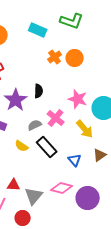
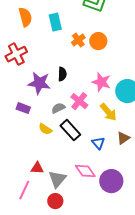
cyan rectangle: (38, 30) -> (55, 22), moved, turned 54
purple star: (16, 100) -> (39, 83), turned -30
pink diamond: (62, 188) -> (85, 171), turned 40
red circle: (23, 218) -> (55, 201), moved

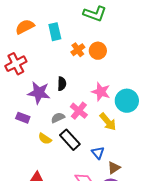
orange semicircle: (25, 17) -> (25, 27), turned -102
brown triangle: (123, 138) -> (114, 168), moved

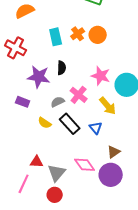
cyan rectangle: (55, 32) -> (56, 37), moved
red cross: (16, 64) -> (16, 48), turned -35
blue triangle: (98, 153) -> (96, 128), moved

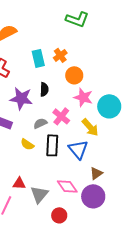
orange circle: (98, 35) -> (74, 75), moved
black rectangle: (70, 124) -> (52, 145), turned 45
blue triangle: (96, 128) -> (78, 149), size x1.5
red circle: (55, 195) -> (59, 215), moved

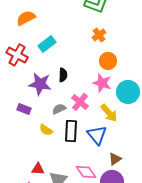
orange cross: (60, 55) -> (99, 35), moved
cyan rectangle: (38, 58) -> (47, 44), moved, turned 66
orange circle: (74, 75) -> (108, 61), moved

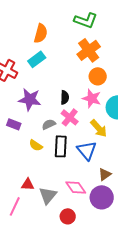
orange semicircle: (26, 18) -> (41, 33), moved, turned 132
orange cross: (99, 35) -> (89, 50), size x1.6
black semicircle: (63, 75) -> (65, 97), moved

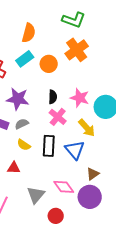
orange circle: (98, 76) -> (49, 64), moved
gray semicircle: (49, 124) -> (22, 124), moved
red triangle: (28, 184) -> (14, 168), moved

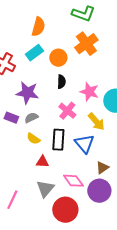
black semicircle: (53, 97) -> (61, 82), moved
red triangle: (14, 168) -> (42, 162), moved
red circle: (56, 216) -> (65, 210), size x1.6

